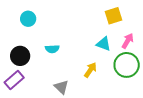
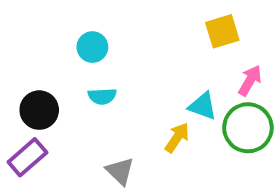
cyan circle: (28, 19) -> (92, 47), moved
cyan triangle: (103, 44) -> (203, 106), moved

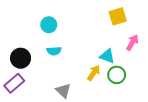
green circle: (248, 128) -> (117, 75), moved, size x0.7

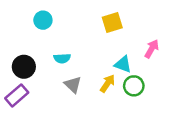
yellow square: (118, 16) -> (112, 23), moved
cyan circle: (49, 25) -> (43, 20), moved
gray triangle: (63, 91) -> (73, 85), moved

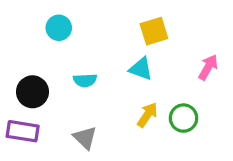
cyan triangle: (123, 64) -> (141, 69), moved
gray triangle: (73, 85) -> (85, 138), moved
purple rectangle: (17, 95) -> (23, 131), turned 50

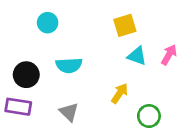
cyan triangle: (141, 69) -> (137, 56), moved
cyan semicircle: (85, 80) -> (69, 65), size x1.4
green circle: (184, 118) -> (149, 116), moved

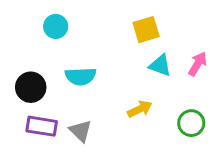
yellow arrow: (120, 93) -> (140, 109), turned 30
purple rectangle: (18, 107) -> (42, 126), moved
green circle: (149, 116) -> (191, 123), moved

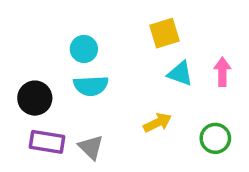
cyan circle: (56, 26) -> (84, 49), moved
pink arrow: (197, 64) -> (222, 72), turned -30

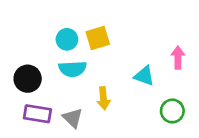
yellow square: (164, 33) -> (98, 38), moved
cyan triangle: (180, 74) -> (144, 76), moved
yellow arrow: (157, 123) -> (103, 98), moved, turned 110

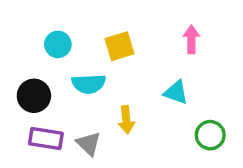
cyan circle: (67, 39) -> (58, 44), moved
pink arrow: (178, 58) -> (191, 39), moved

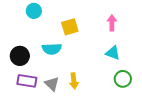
cyan circle: (58, 44) -> (34, 11), moved
cyan triangle: (176, 92) -> (113, 53), moved
yellow arrow: (126, 120) -> (74, 81), moved

